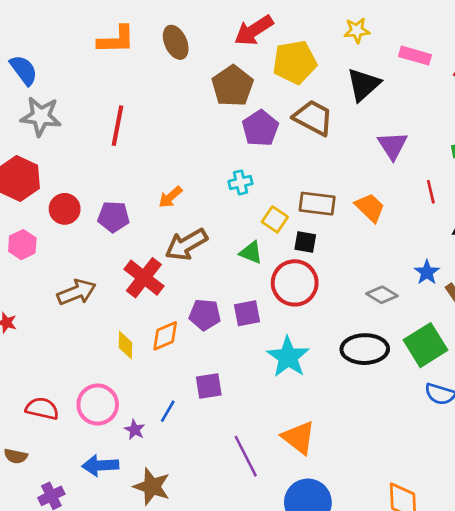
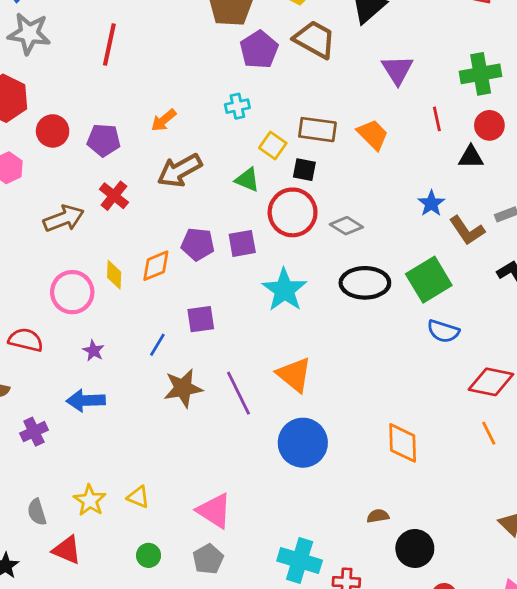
red cross: (144, 278) -> (114, 196), moved, size x0.7
gray diamond: (382, 295) -> (346, 226), moved
pink circle: (98, 405) -> (72, 292), moved
purple star: (135, 430) -> (93, 351), moved
brown star: (152, 487) -> (183, 388), moved, turned -30

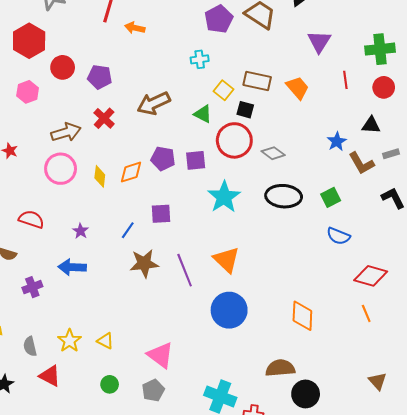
orange arrow: (164, 120) -> (135, 28), moved, turned 48
black triangle: (471, 157) -> (371, 125), moved
green square: (429, 280) -> (331, 197), size x0.6
pink circle: (72, 292) -> (61, 169), moved
brown semicircle: (378, 516) -> (280, 368), size x1.8

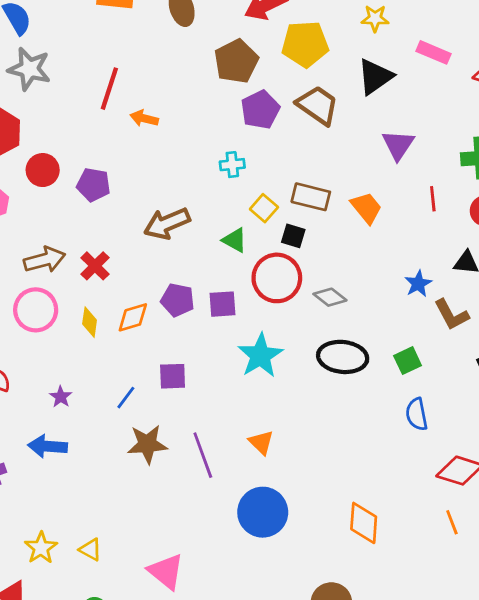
red cross: (104, 118) -> (95, 266), moved
blue semicircle: (338, 236) -> (417, 414), turned 55
orange triangle: (227, 260) -> (261, 442), size x0.7

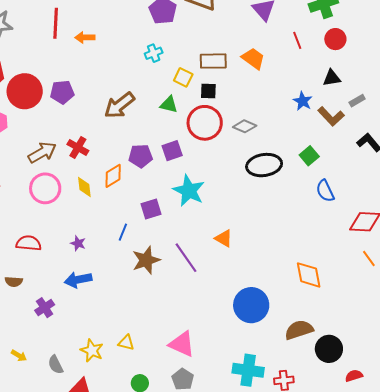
red circle: (43, 170) -> (25, 91), size x1.5
cyan star: (260, 356) -> (189, 191), moved
blue circle: (263, 512) -> (251, 305), moved

